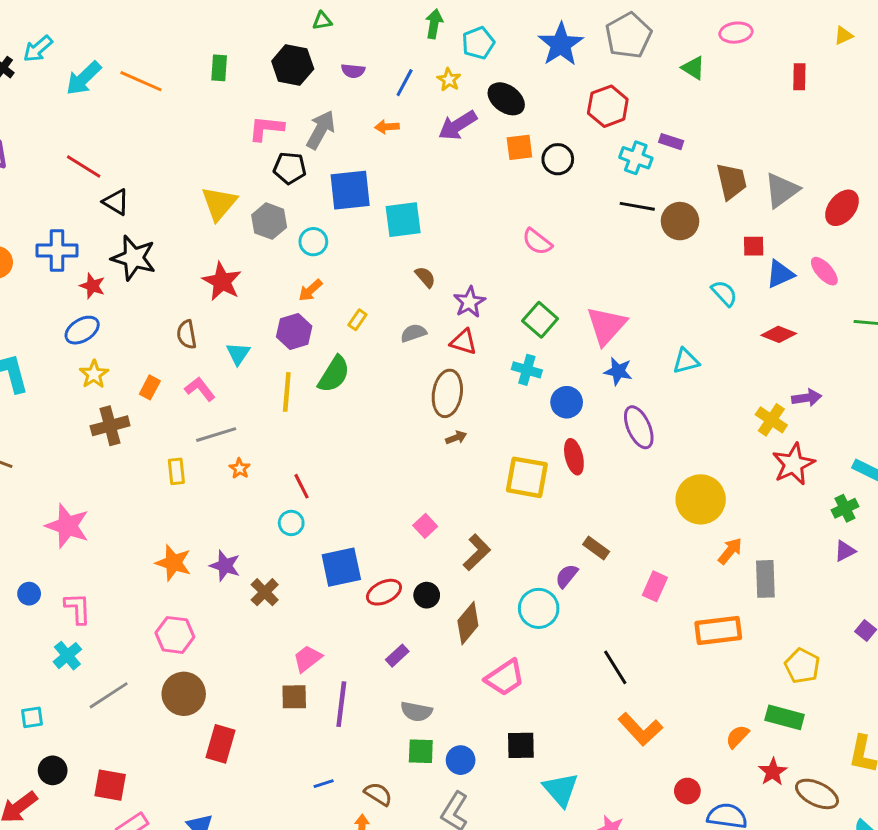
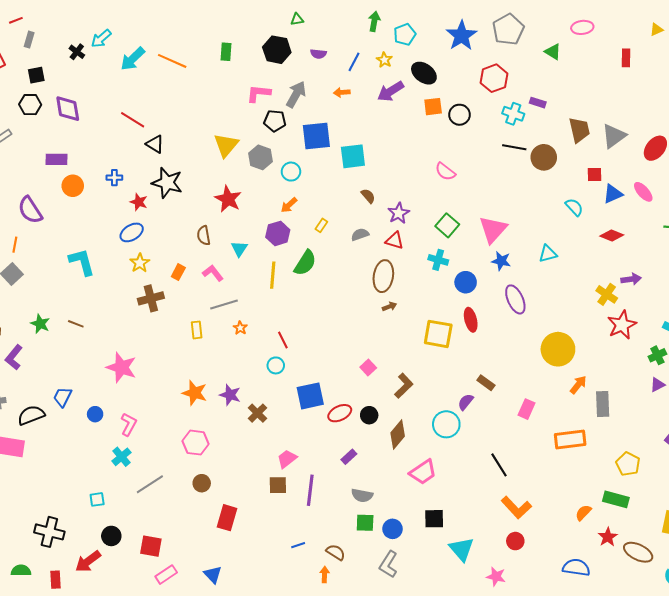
blue cross: (57, 251) -> (114, 178), size x0.6
pink L-shape: (78, 608) -> (129, 424), turned 30
brown circle: (184, 694) -> (202, 483), size x0.6
red circle: (687, 791) -> (515, 541), moved

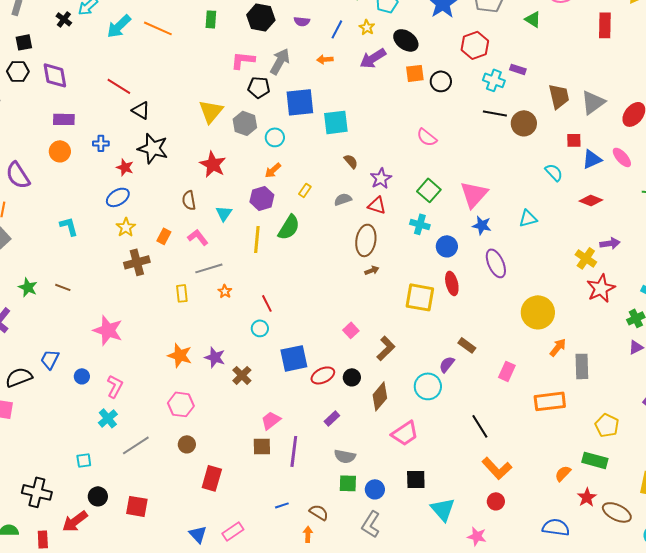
red rectangle: (626, 58) -> (605, 25), size x1.4
purple rectangle: (57, 159) -> (64, 119), moved
cyan L-shape: (82, 262) -> (69, 226), size x0.7
pink rectangle: (166, 575) -> (233, 531), moved

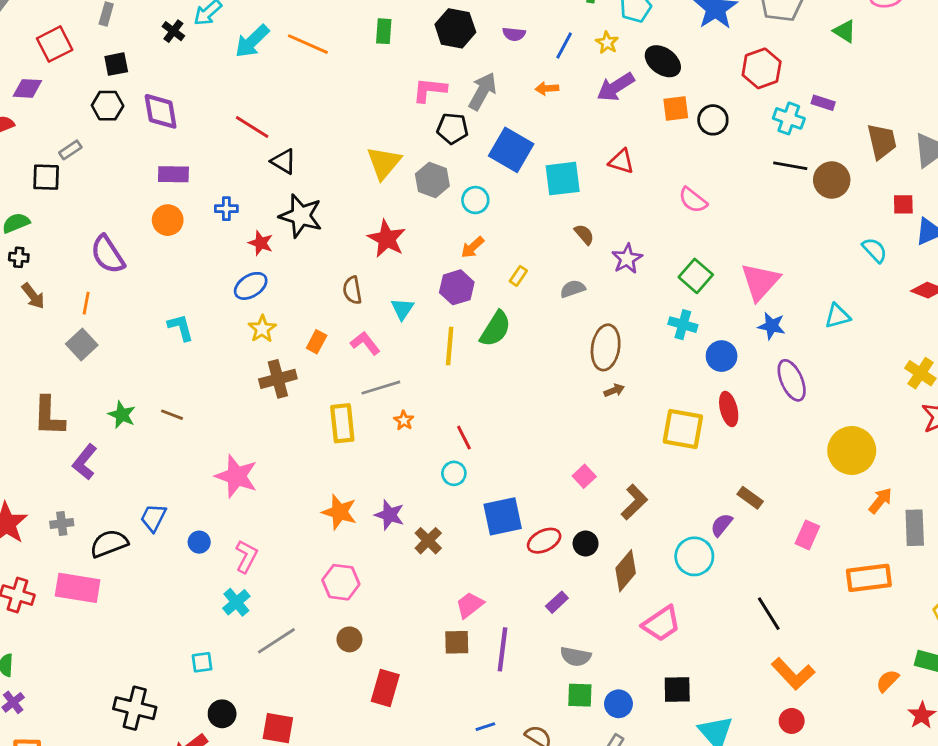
blue square: (300, 102) -> (511, 150), turned 36
red triangle: (377, 205) -> (621, 161), moved
yellow rectangle: (182, 293) -> (342, 423), size x1.5

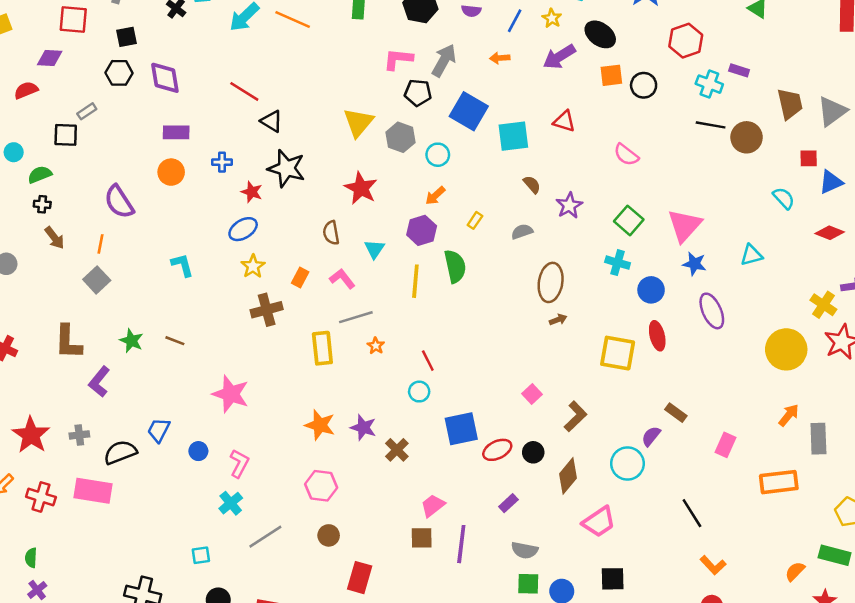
red square: (55, 44) -> (73, 20), turned 32
green semicircle: (495, 329) -> (455, 266), turned -44
yellow circle: (852, 450) -> (786, 349), moved
orange L-shape: (793, 674) -> (713, 565), size x0.7

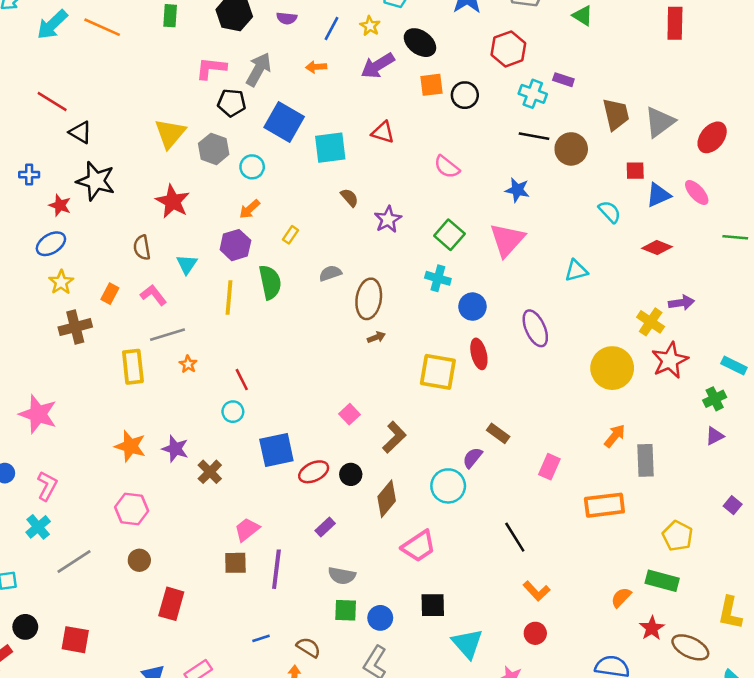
gray semicircle: (522, 232) -> (330, 273), moved
blue star: (694, 264) -> (517, 190), moved

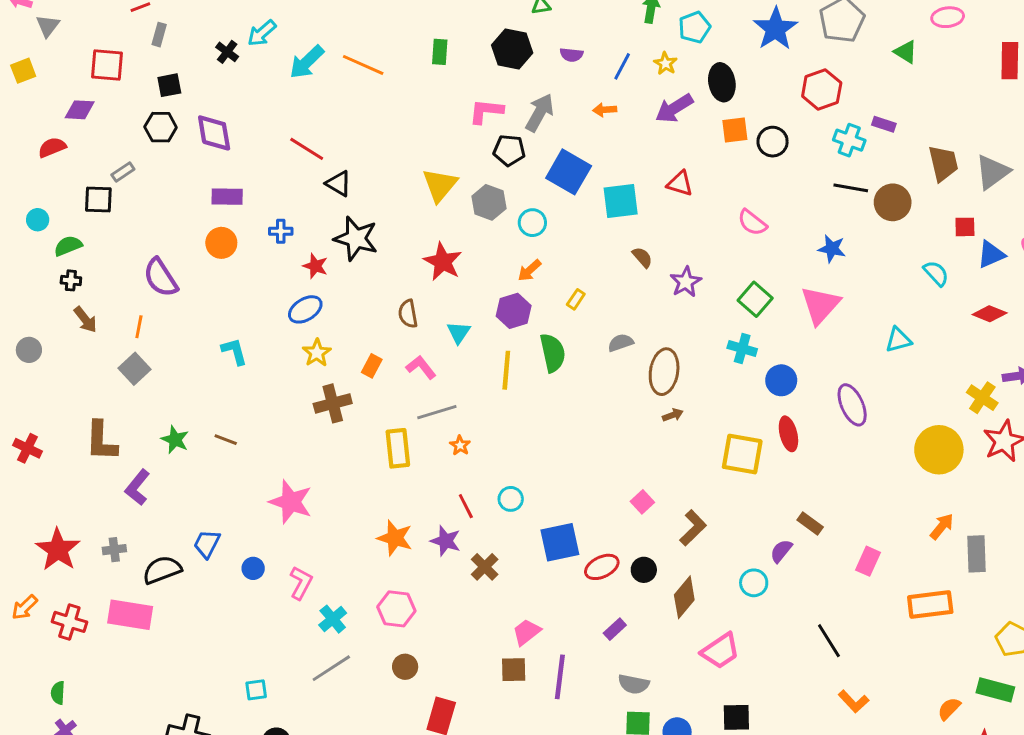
black ellipse: (420, 43) -> (722, 82), turned 44
red line: (242, 380) -> (466, 506), moved
cyan circle: (448, 486) -> (754, 583), size x0.7
cyan cross: (38, 527) -> (333, 619), moved

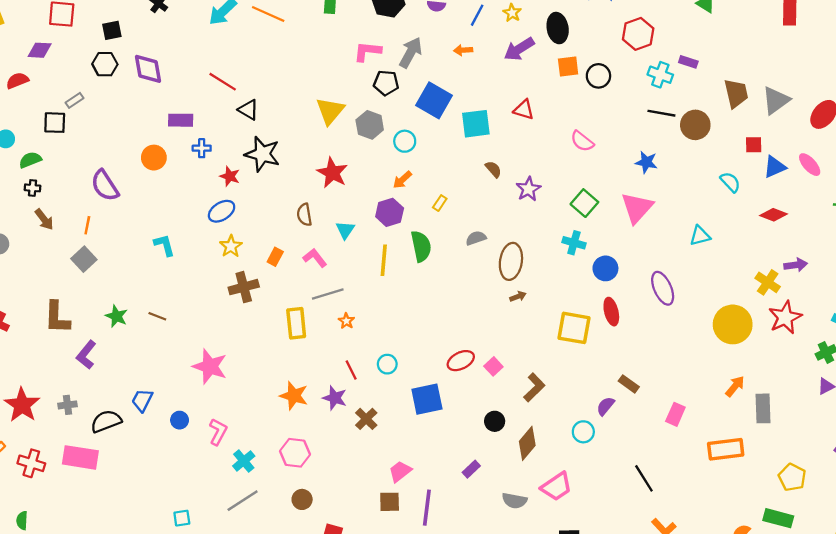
purple rectangle: (227, 197) -> (181, 120), moved
red ellipse: (602, 567) -> (461, 361), moved
gray semicircle: (634, 684) -> (514, 501), moved

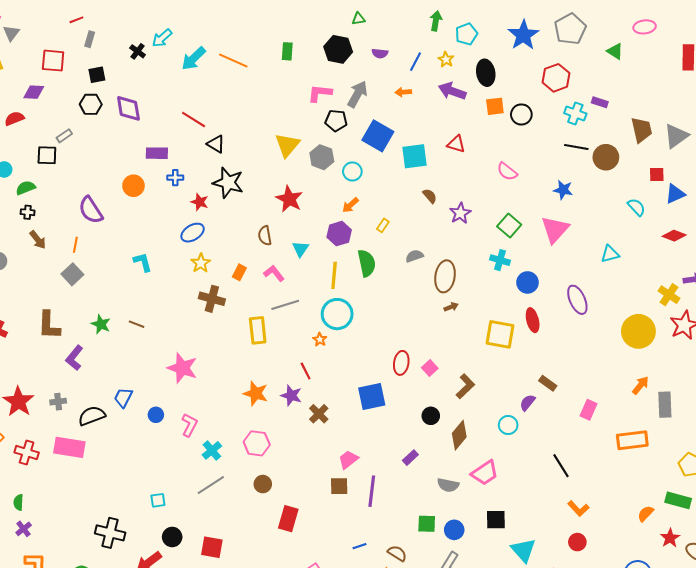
purple arrow: (519, 49) -> (452, 91), turned 52
brown cross: (244, 287) -> (212, 299), turned 30
orange star: (346, 321) -> (320, 339), moved
red ellipse: (461, 361) -> (401, 363), turned -55
cyan circle: (387, 364) -> (337, 314), moved, size x1.8

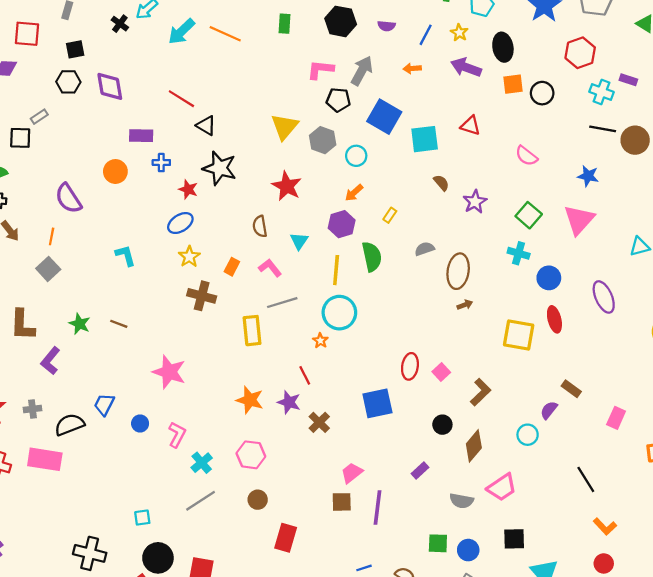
black circle: (172, 537) -> (158, 558), size x1.4

